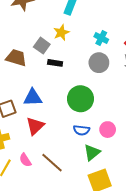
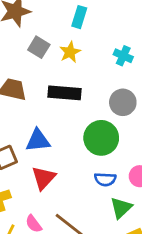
gray square: (42, 46) -> (39, 47), moved
black rectangle: (55, 63) -> (64, 93), size x1.6
gray circle: (99, 63) -> (123, 102), moved

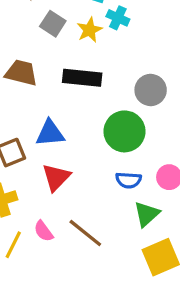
cyan cross: (123, 56) -> (118, 18), moved

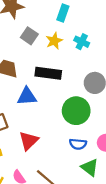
cyan cross: (118, 18) -> (82, 42), moved
blue triangle: (50, 133) -> (27, 96), moved
green triangle: (147, 214) -> (90, 167), turned -42

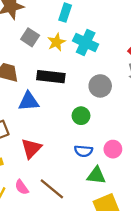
cyan cross: (82, 42) -> (86, 43), size x1.5
green circle: (76, 111) -> (81, 116), size x0.6
green triangle: (90, 167) -> (96, 176), turned -30

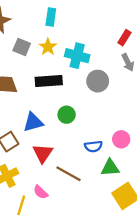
cyan cross: (86, 43) -> (77, 56), moved
blue triangle: (29, 101) -> (33, 122), moved
green circle: (81, 116) -> (67, 115), moved
brown line: (52, 189) -> (69, 174), moved

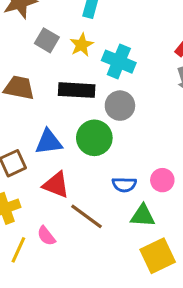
gray circle: (98, 81) -> (120, 106), moved
green circle: (67, 115) -> (94, 138), size x1.5
red triangle: (43, 153) -> (56, 185), turned -50

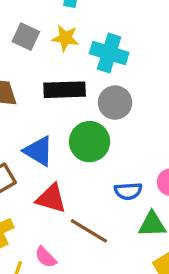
yellow star: (82, 45) -> (65, 38), turned -30
blue triangle: (49, 142) -> (39, 151), turned 44

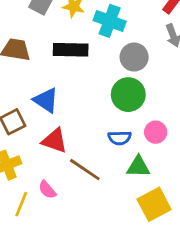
gray circle: (115, 103) -> (134, 57), moved
green circle: (90, 142) -> (128, 95), moved

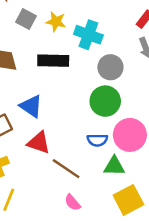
pink circle: (156, 132) -> (130, 135), size x1.6
pink semicircle: (47, 190) -> (73, 202), moved

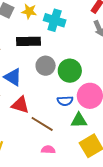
gray circle: (110, 67) -> (46, 66), moved
pink semicircle: (73, 202) -> (48, 150), turned 136

